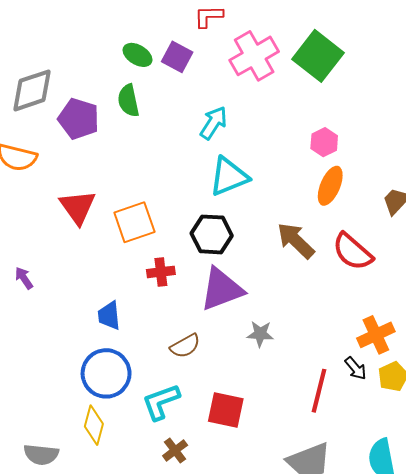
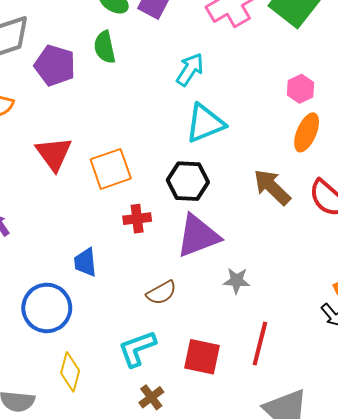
blue circle: (106, 373) -> (47, 308), moved
red line: (319, 391) -> (260, 343), moved

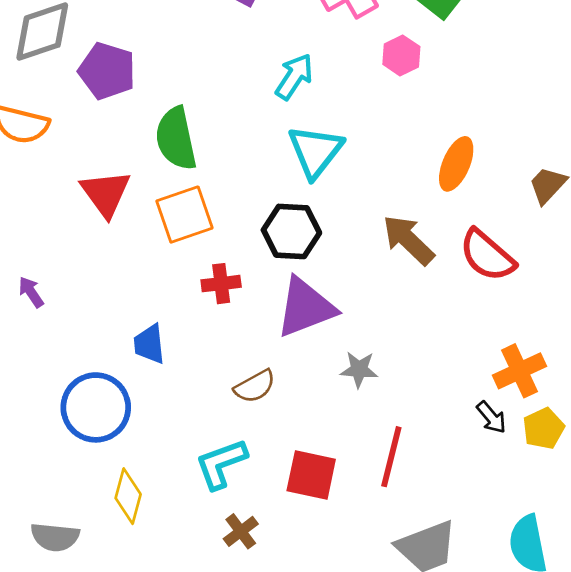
green semicircle: (105, 47) -> (176, 139), moved, size x1.4
pink hexagon: (300, 89) -> (401, 55), moved
cyan triangle: (205, 123) -> (315, 151), turned -30

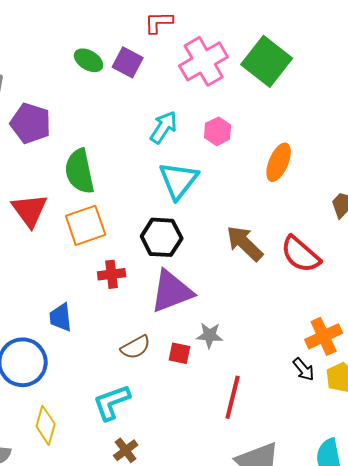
pink hexagon: (401, 55) -> (218, 131), moved
orange ellipse: (456, 164) -> (279, 162), moved
red square: (311, 475) -> (180, 353), moved, size x0.6

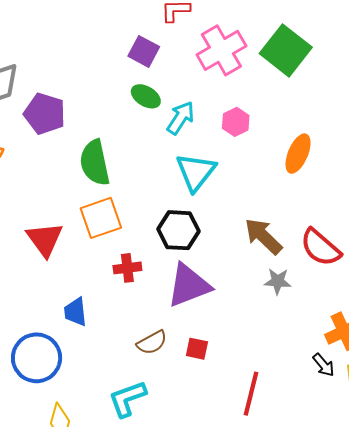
green ellipse: (89, 60) -> (146, 96), moved
red triangle: (30, 210) -> (45, 239), moved
gray star: (210, 335) -> (278, 281), moved

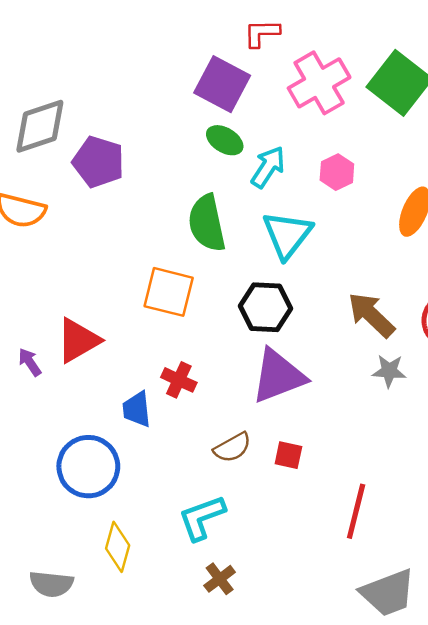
purple square: (144, 51) -> (222, 84), size x1.4
green semicircle: (95, 163) -> (207, 223), moved
orange square: (101, 218) -> (169, 292), turned 33
red triangle: (45, 239) -> (78, 340), moved, turned 36
red cross: (127, 268) -> (179, 380), moved, turned 32

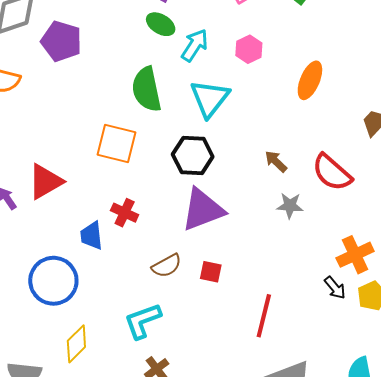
brown arrow: (371, 315) -> (276, 161), size x0.6
yellow diamond: (118, 547) -> (76, 344), turned 30

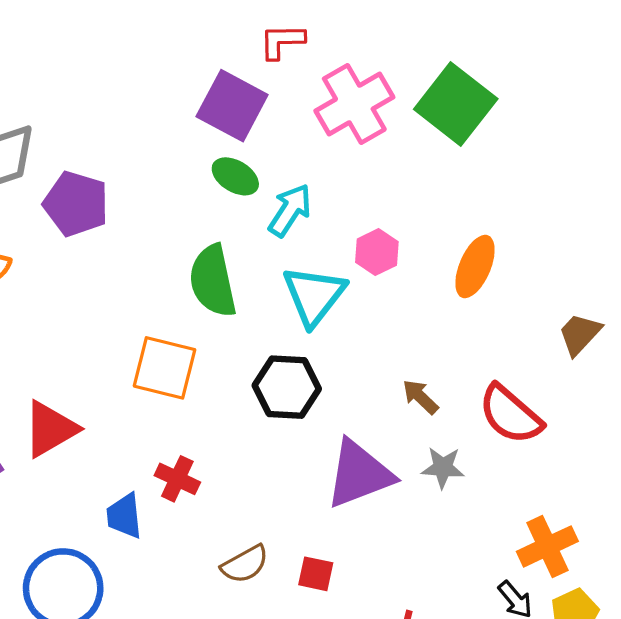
pink hexagon: (249, 49) -> (377, 252), moved
purple triangle: (203, 210) -> (359, 474), moved

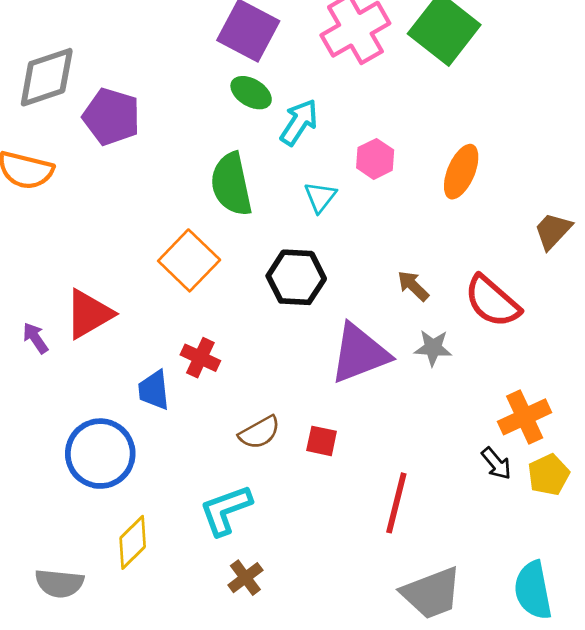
cyan triangle: (314, 295) -> (320, 197), size x0.6
orange square: (164, 368) -> (189, 260), turned 30

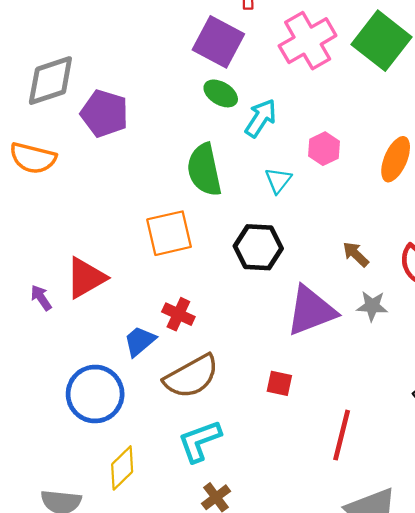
orange square: (189, 260) -> (169, 233), turned 33
blue trapezoid: (154, 390) -> (140, 341), turned 56
brown semicircle: (260, 432) -> (191, 376), moved, size x1.6

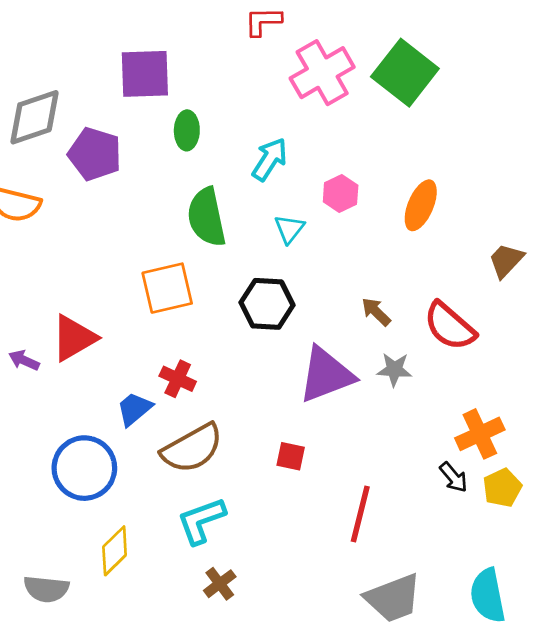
purple square: (218, 42) -> (145, 74), moved, turned -30
green ellipse: (221, 93) -> (187, 130), moved, turned 60
purple arrow: (41, 298) -> (24, 360), turned -32

